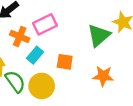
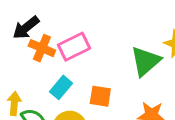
orange cross: (20, 36) -> (42, 48), moved

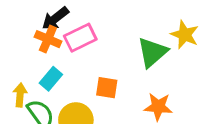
black arrow: (26, 28) -> (55, 18), moved
cyan rectangle: (61, 87) -> (51, 79), moved

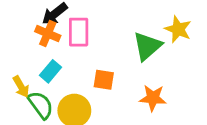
pink rectangle: (80, 38) -> (79, 32), turned -64
yellow arrow: (20, 95) -> (21, 87), turned 145

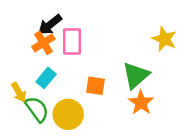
orange cross: (48, 33) -> (43, 43), turned 35
green triangle: (147, 46) -> (136, 75), moved
orange star: (153, 98) -> (141, 103), turned 30

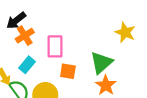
black arrow: (50, 25) -> (16, 21), moved
pink rectangle: (72, 42) -> (55, 46), moved

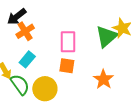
pink rectangle: (55, 46) -> (68, 42), moved
green triangle: (101, 63) -> (107, 36), moved

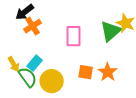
cyan rectangle: (27, 59) -> (35, 63), moved
orange square: (67, 66) -> (86, 72), moved

